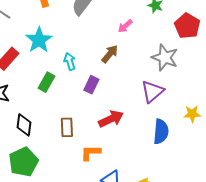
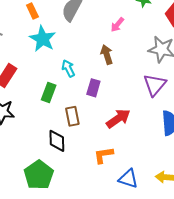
cyan star: (39, 40) -> (43, 39), moved
brown arrow: (110, 54) -> (107, 55), turned -48
black diamond: (24, 125) -> (57, 141), moved
brown rectangle: (67, 127) -> (72, 116), moved

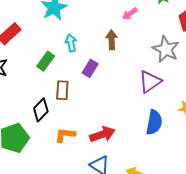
red arrow: (118, 119) -> (102, 134), moved
black diamond: (57, 141) -> (41, 110), turned 30
orange L-shape: (104, 155) -> (65, 135), moved

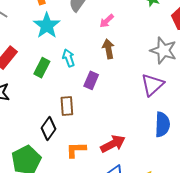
pink arrow: (130, 14) -> (107, 21), moved
green rectangle: (46, 61) -> (42, 68), moved

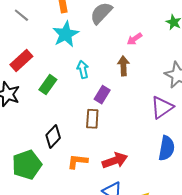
pink arrow: (107, 21) -> (134, 39), moved
green rectangle: (42, 68) -> (48, 85), moved
brown rectangle: (67, 106) -> (92, 119), moved

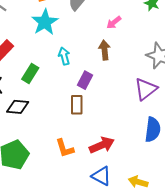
black diamond: (53, 136) -> (18, 107), moved, turned 55
orange L-shape: (77, 161) -> (65, 148), turned -110

